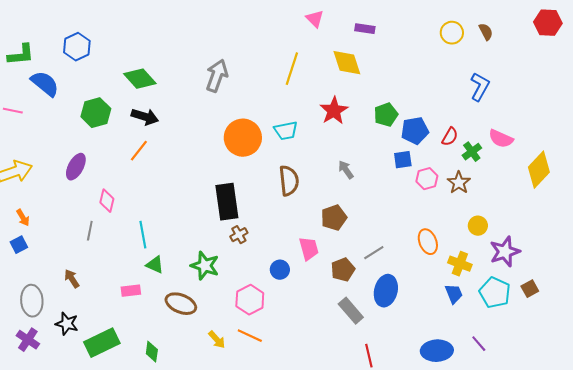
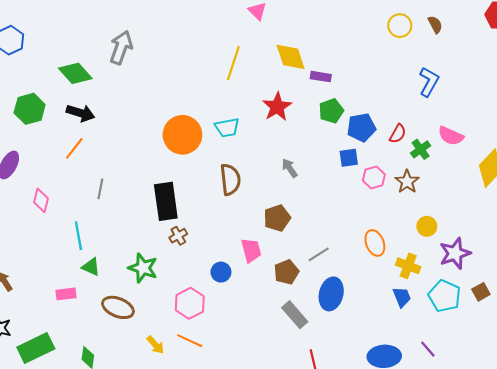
purple rectangle: (365, 29) -> (321, 77), moved
gray arrow: (217, 76) -> (121, 47), moved
gray line: (90, 231) -> (100, 189), moved

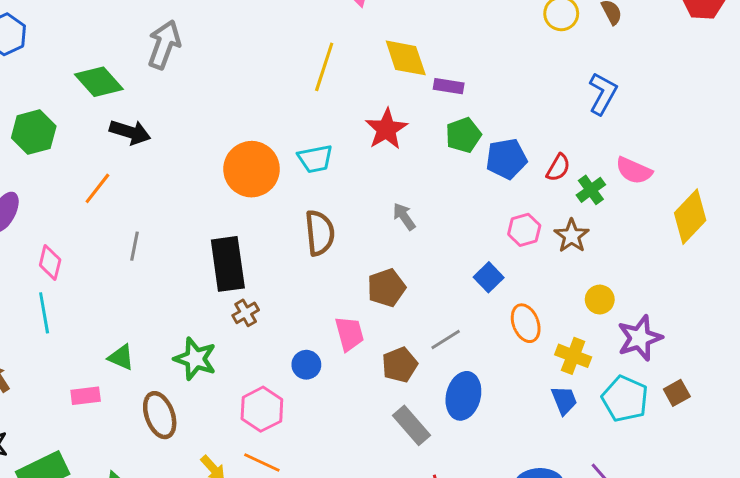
black arrow: (81, 113) -> (130, 132), moved
blue square: (349, 158) -> (489, 277), moved, turned -36
cyan line: (78, 236) -> (44, 313), moved
brown ellipse: (118, 307) -> (160, 415), turned 48

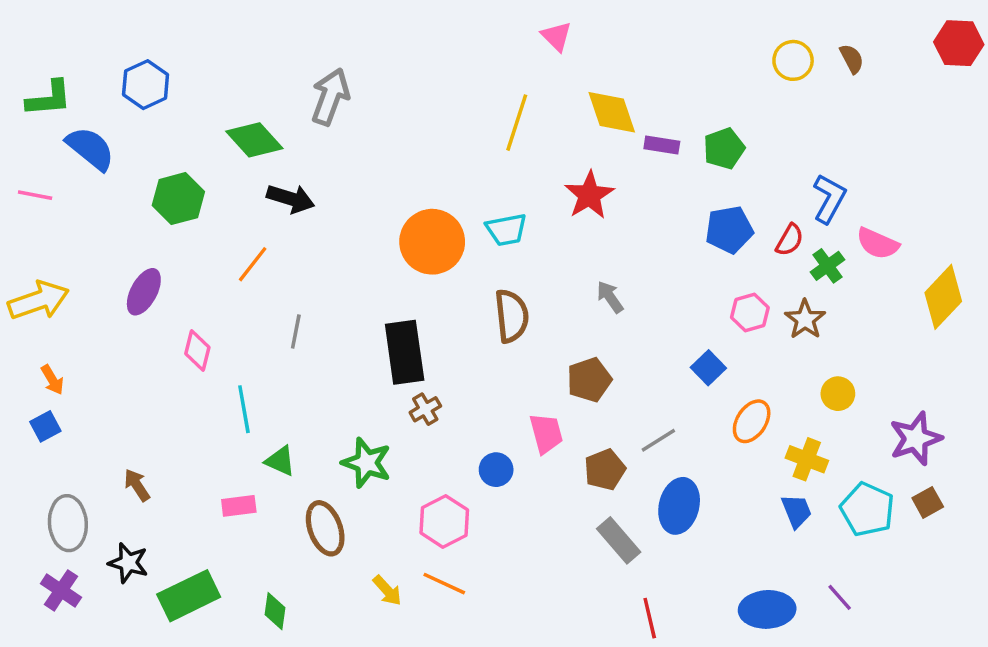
blue L-shape: (603, 94) -> (829, 199), moved
green pentagon: (463, 135) -> (724, 148), moved
cyan line: (44, 313) -> (244, 409), moved
orange ellipse: (526, 323) -> (752, 421), turned 54
purple star: (640, 338) -> (916, 439), moved

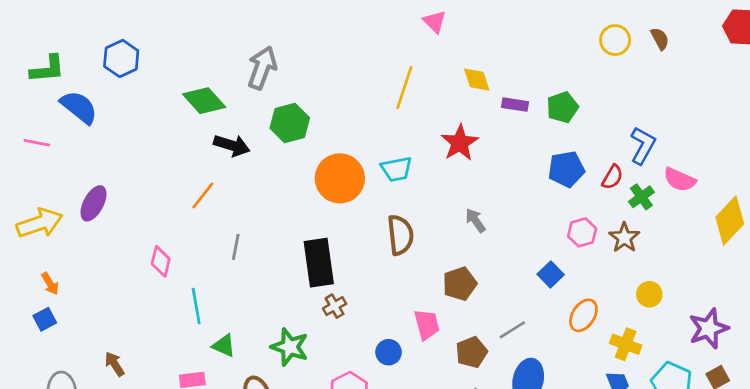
yellow diamond: (612, 112) -> (477, 80), size x0.7
green hexagon: (178, 199) -> (290, 123), moved
purple ellipse: (144, 292) -> (94, 203), moved

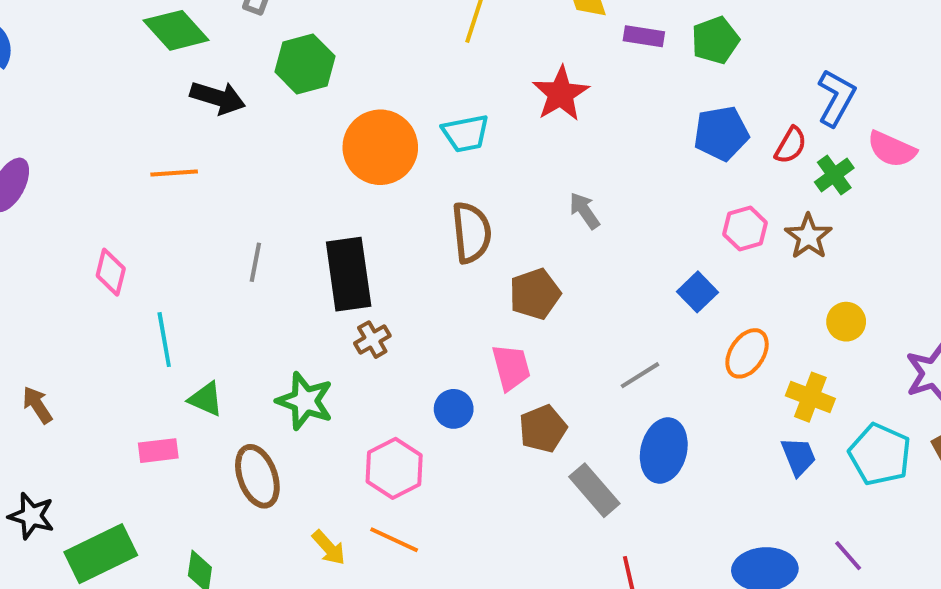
orange line: (203, 195) -> (174, 173), turned 48
gray line: (236, 247) -> (255, 262), moved
brown pentagon: (460, 284) -> (535, 294), moved
brown pentagon: (472, 352) -> (543, 429), moved
brown arrow: (115, 364) -> (37, 405), moved

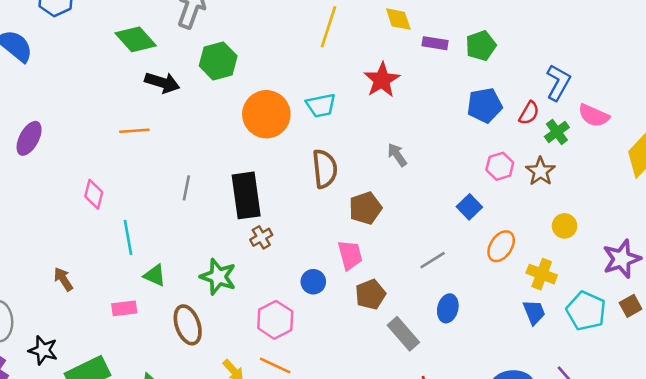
brown arrow: (37, 405) -> (63, 279), moved
blue ellipse: (664, 451) -> (448, 308), size x0.7

